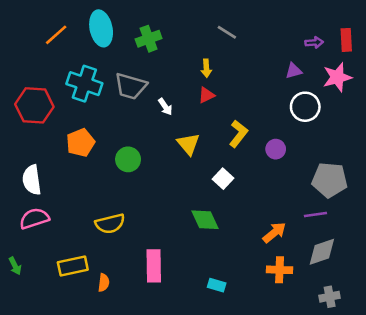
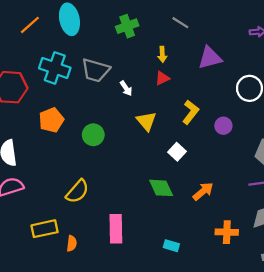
green cross: (149, 39) -> (127, 26), moved
purple triangle: (294, 71) -> (210, 58), moved, size x1.6
yellow semicircle: (110, 224) -> (77, 191), turned -35
orange arrow: (274, 233) -> (203, 191), moved

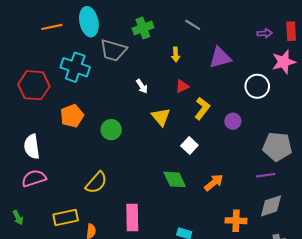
orange line: (30, 25) -> (52, 27), turned 30
gray trapezoid: (96, 70) -> (113, 50), moved
red triangle: (162, 78) -> (182, 86), moved

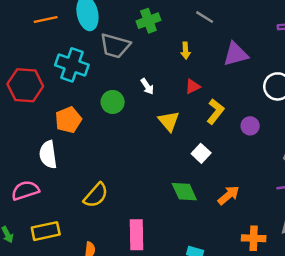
green circle: (111, 130) -> (113, 102), moved
white semicircle: (32, 147) -> (48, 155), moved
yellow rectangle: (66, 217) -> (46, 231), moved

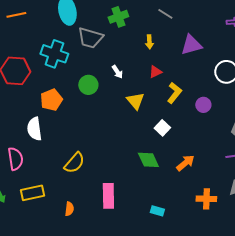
orange line: (46, 19) -> (16, 15), moved
pink semicircle: (25, 190) -> (15, 159), turned 100

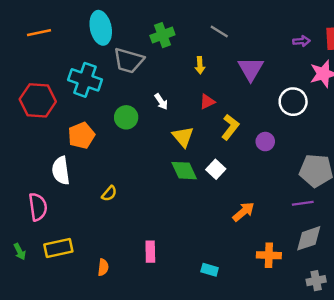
purple triangle: (191, 45) -> (251, 69), turned -45
green diamond: (148, 160) -> (184, 171), moved
yellow semicircle: (74, 163) -> (109, 194), moved, size x0.6
pink rectangle: (108, 196) -> (150, 252), size x0.7

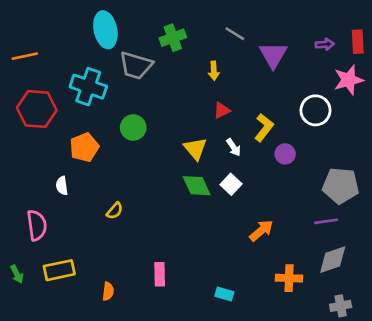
orange line: (39, 33) -> (25, 56), moved
purple triangle: (251, 69) -> (273, 55), moved
white arrow: (161, 102) -> (234, 147), moved
yellow L-shape: (230, 127) -> (264, 128), moved
white semicircle: (61, 171) -> (62, 186), size x0.6

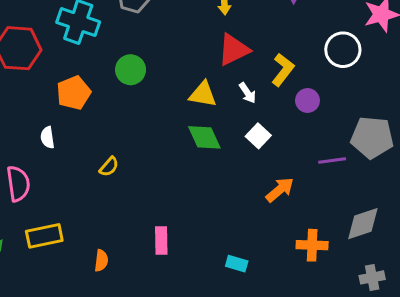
red triangle: (222, 110) -> (234, 50), size x1.6
yellow triangle: (195, 149) -> (203, 94), turned -40
white square: (231, 184) -> (258, 136), moved
purple line: (326, 221) -> (332, 161), moved

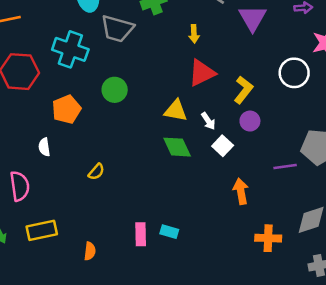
white arrow: (247, 93) -> (208, 121), moved
purple circle: (307, 101) -> (250, 121), moved
orange arrow: (280, 190) -> (241, 191), turned -60
cyan rectangle: (237, 264) -> (169, 232), moved

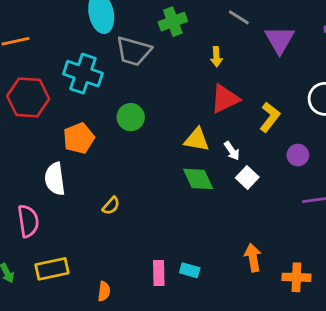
purple circle: (250, 121) -> (298, 155), moved
white semicircle: (44, 147) -> (55, 179), size x1.6
orange arrow: (241, 191) -> (253, 258), moved

